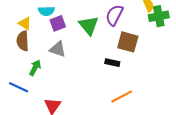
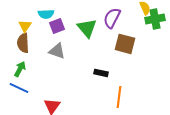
yellow triangle: (25, 23) -> (25, 26), turned 32
black rectangle: (112, 63) -> (101, 73), moved
green arrow: (35, 68) -> (20, 69), moved
orange line: (122, 97) -> (119, 97), turned -55

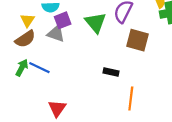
brown semicircle: (23, 43) -> (25, 39), turned -120
gray triangle: (57, 51) -> (56, 34), moved
blue line: (19, 88) -> (39, 68), moved

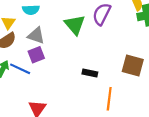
purple square: (63, 20) -> (36, 55), moved
brown square: (137, 40) -> (133, 66), moved

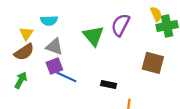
brown square: (133, 66) -> (153, 63), moved
blue line: (20, 69) -> (66, 77), moved

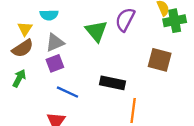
gray triangle: (54, 47) -> (55, 43), turned -42
blue line: (66, 77) -> (68, 92), moved
black rectangle: (109, 84) -> (112, 83), size x1.5

